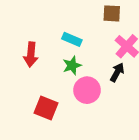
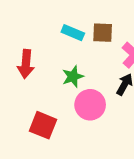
brown square: (112, 13) -> (103, 33), moved
cyan rectangle: (72, 39) -> (73, 33), moved

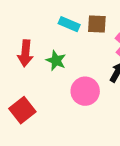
green star: (73, 77) -> (56, 61), moved, turned -30
red square: (43, 125) -> (22, 110), moved, turned 30

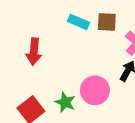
green star: (56, 61) -> (65, 102), moved

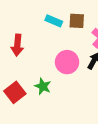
pink circle: (95, 90) -> (67, 62), moved

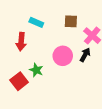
cyan rectangle: (54, 21) -> (36, 22), moved
green star: (43, 86) -> (36, 70), moved

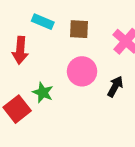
brown square: (71, 21) -> (79, 29), moved
black arrow: (85, 55) -> (115, 86), moved

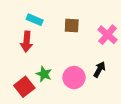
cyan rectangle: (43, 22) -> (35, 20), moved
pink circle: (82, 71) -> (74, 77), moved

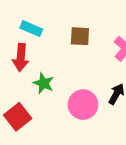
green star: (44, 74) -> (43, 83), moved

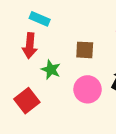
brown square: (80, 36) -> (85, 50), moved

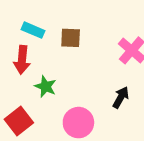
brown square: (85, 50) -> (71, 38), moved
pink circle: (88, 89) -> (78, 123), moved

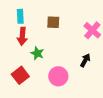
cyan rectangle: (33, 30) -> (20, 16), moved, turned 64

